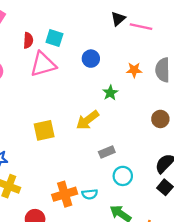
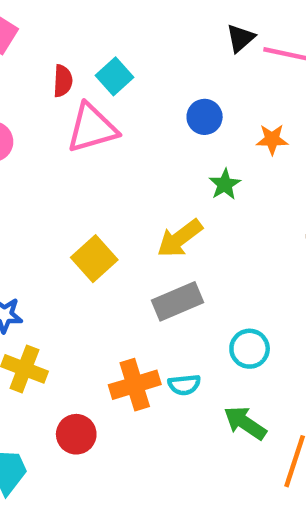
cyan square: (54, 38) -> (114, 76), turned 30
blue circle: (91, 59) -> (205, 117), moved
yellow square: (44, 130) -> (94, 259), turned -30
gray rectangle: (107, 152) -> (178, 301), moved, size x1.5

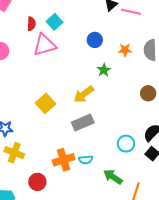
cyan circle: (250, 349) -> (126, 144), moved

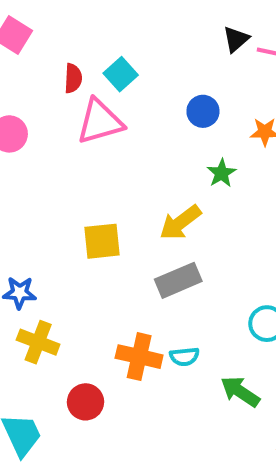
yellow square: (45, 103) -> (102, 241), turned 36
orange cross: (64, 160) -> (139, 357), turned 30

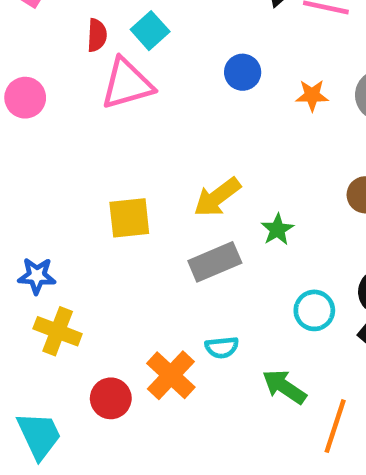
green star: (222, 173) -> (277, 229), moved
orange cross: (139, 357) -> (171, 375), moved, turned 30

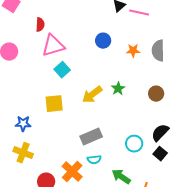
cyan square: (150, 31) -> (62, 70), moved
green star: (277, 229) -> (118, 89), moved
gray rectangle: (215, 262) -> (91, 137), moved
blue star: (37, 276) -> (23, 124), moved

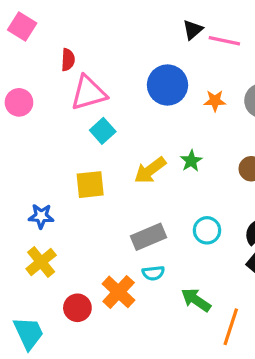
blue circle: (103, 41) -> (167, 85), size x1.6
cyan circle: (134, 144) -> (207, 230), moved
yellow cross: (23, 153) -> (41, 262), turned 30

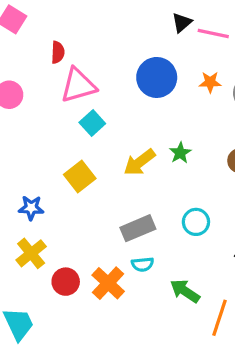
orange star: (215, 101) -> (210, 82), moved
yellow square: (90, 185) -> (80, 176), turned -32
red circle: (77, 308) -> (66, 282), moved

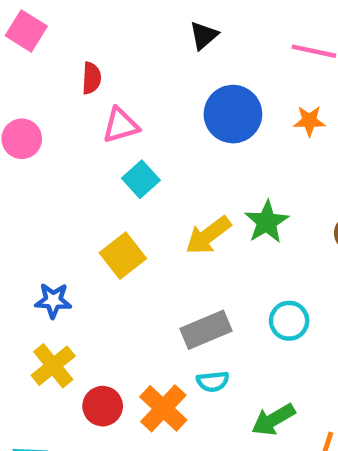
black triangle: (182, 23) -> (204, 35), moved
pink triangle: (78, 85) -> (121, 125), size x0.7
green star: (180, 153) -> (267, 222), size x1.4
green arrow: (185, 291) -> (273, 420), turned -64

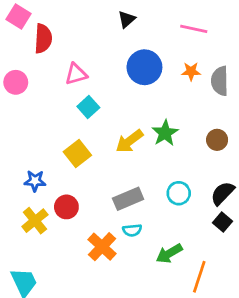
red semicircle: (91, 78) -> (43, 38), moved, size x1.5
red circle: (103, 406) -> (66, 207), moved

